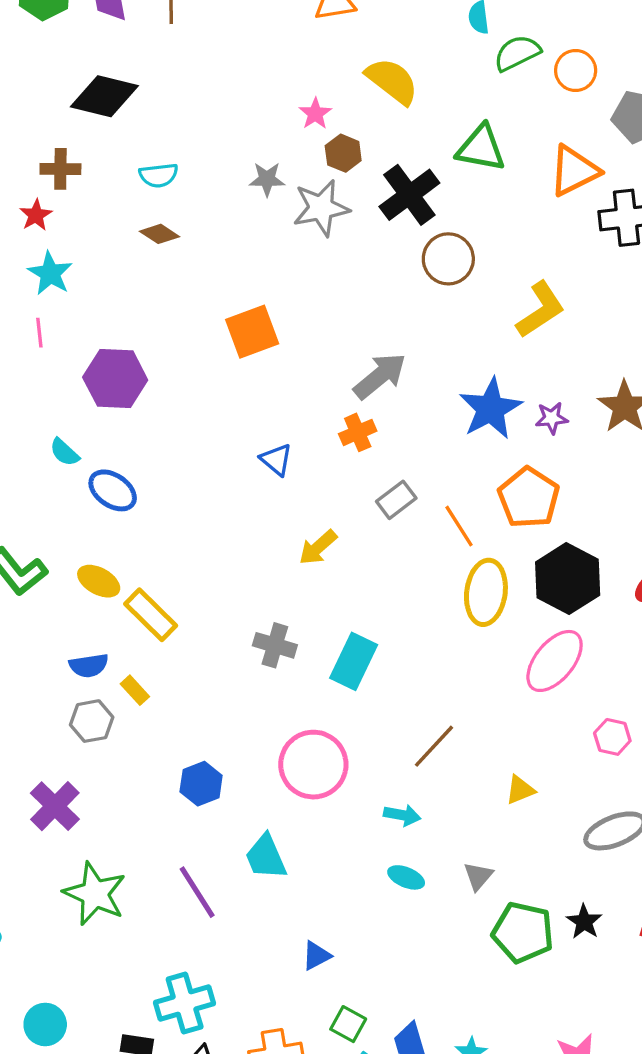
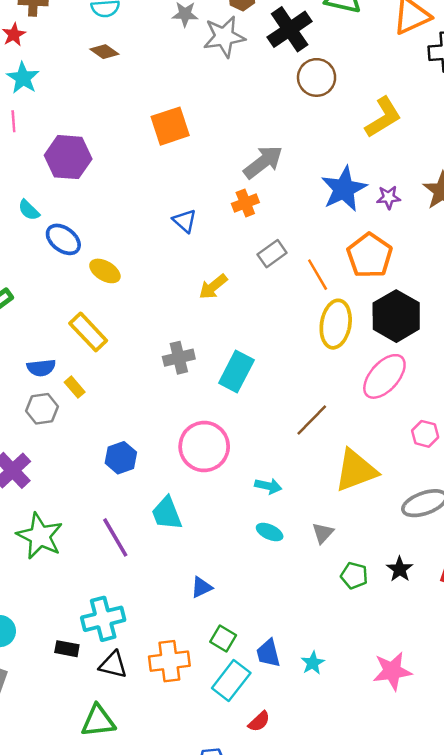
yellow ellipse: (99, 581) -> (105, 271), moved
gray cross: (275, 645) -> (179, 358), turned -32
brown line: (434, 746) -> (312, 420), moved
yellow triangle: (520, 790) -> (356, 470), size x2.0
green pentagon: (523, 932) -> (354, 576), size x0.6

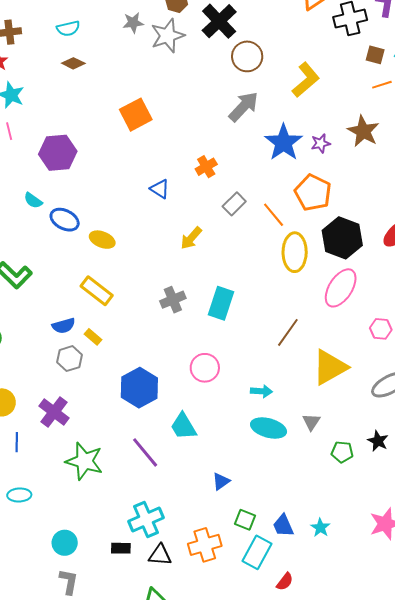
gray arrow: (263, 162) -> (244, 107), moved
pink circle: (204, 446) -> (205, 368), size x0.7
blue hexagon: (121, 458) -> (139, 388), size x1.5
cyan ellipse: (270, 532) -> (269, 428), size x1.6

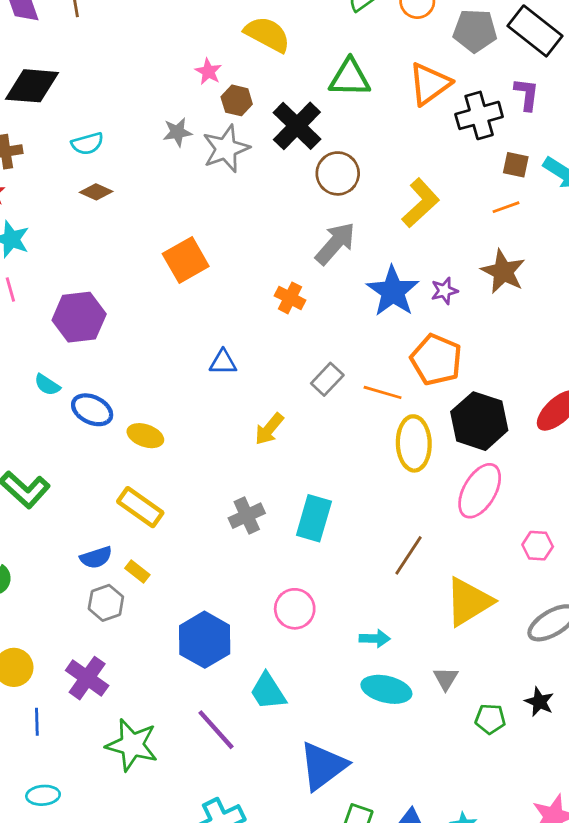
orange line: (382, 85) -> (506, 207), moved
orange cross: (206, 167) -> (290, 298), moved, turned -30
blue triangle: (160, 189) -> (223, 362), turned -30
orange line: (274, 215) -> (383, 392), turned -32
blue triangle: (221, 481) -> (323, 766), size x2.0

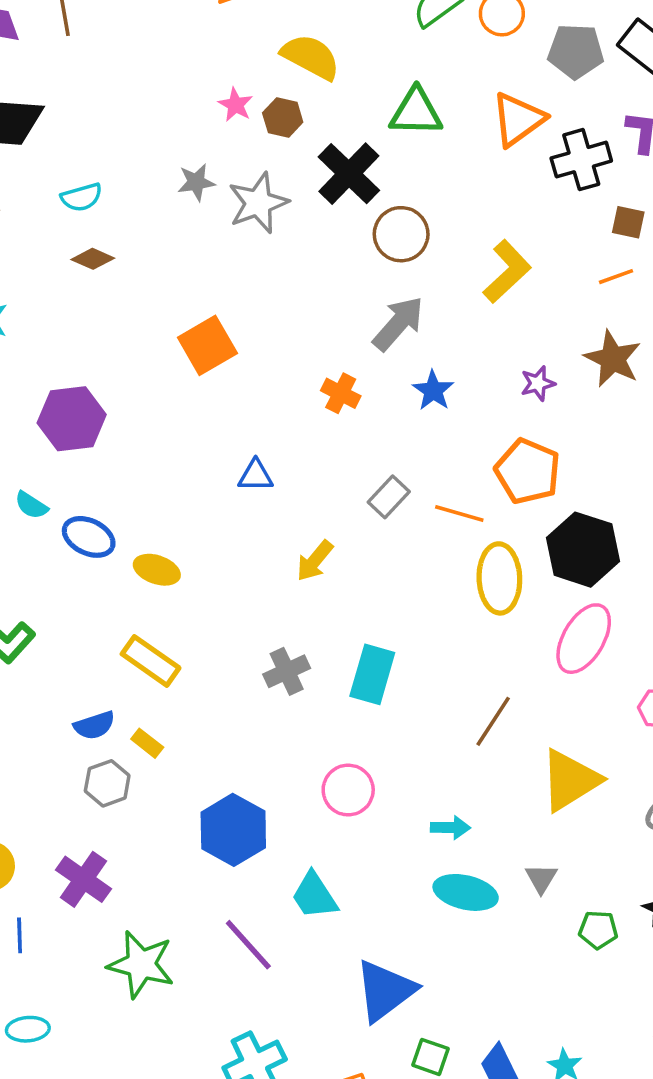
brown hexagon: (237, 100) -> (283, 118), moved
blue star: (393, 291) -> (433, 391), moved, size x0.6

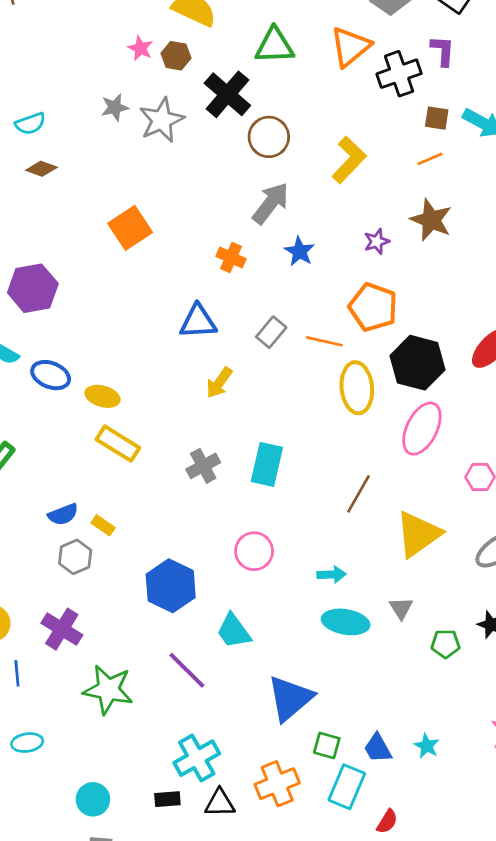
blue triangle: (255, 476) -> (198, 322), moved, size x1.4
yellow rectangle: (151, 661) -> (118, 444), moved

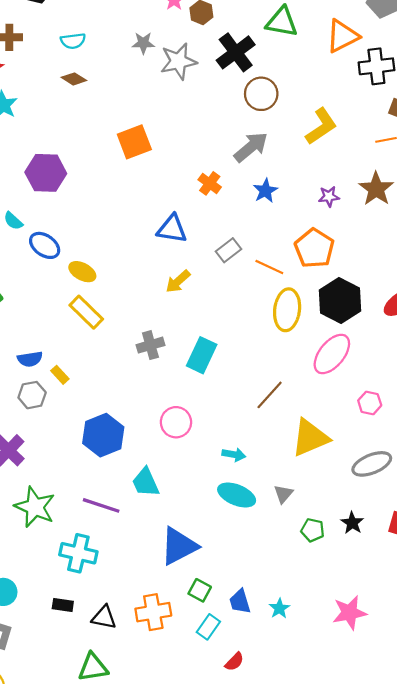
purple line: (187, 670) -> (101, 505), turned -39
cyan cross: (197, 758) -> (78, 553), moved, turned 30
cyan rectangle: (347, 787) -> (208, 627), size x0.7

